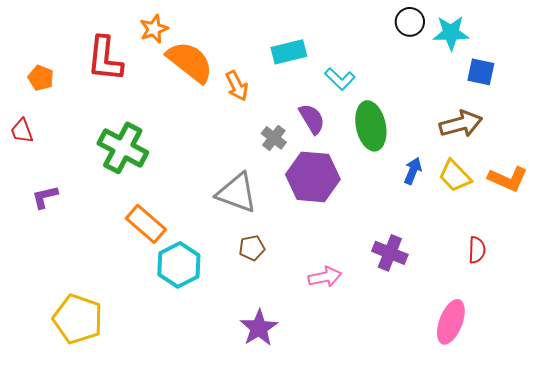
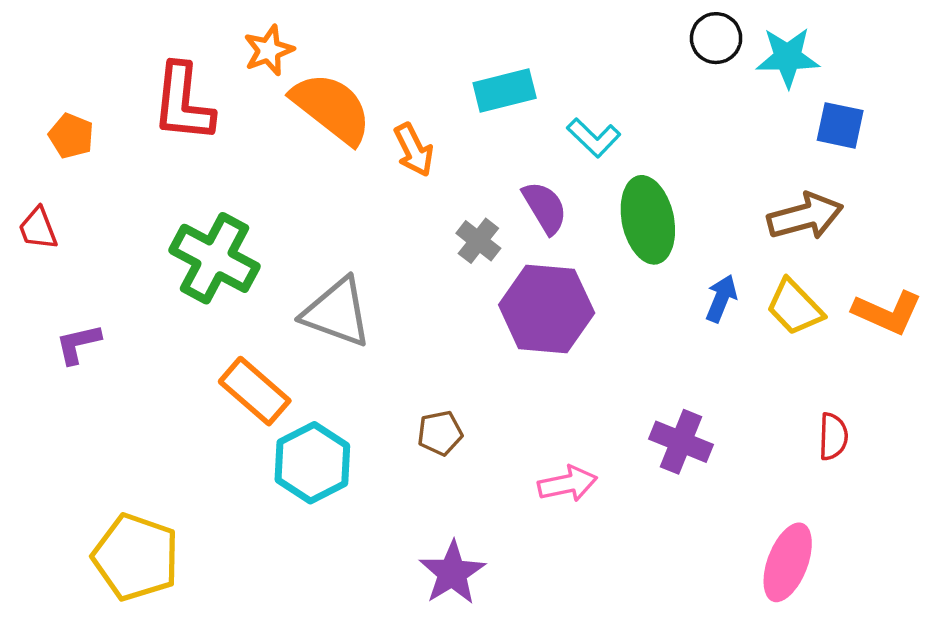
gray triangle: (237, 193) -> (337, 312), moved

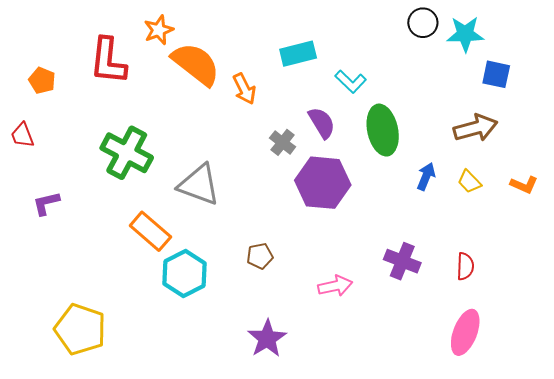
yellow trapezoid: (795, 307) -> (469, 182), size x0.7
orange L-shape: (887, 312) -> (524, 185), size x0.7
red semicircle: (833, 437) -> (465, 266), moved

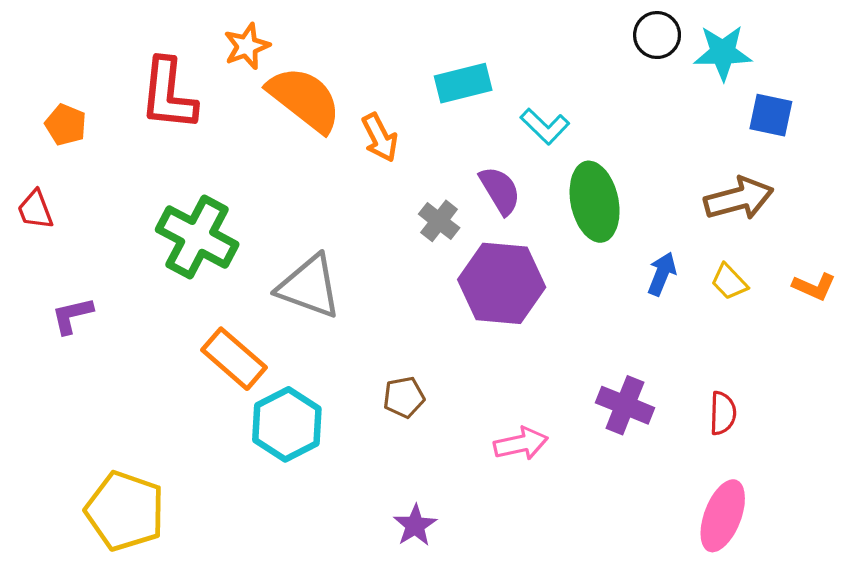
purple star: (267, 339) -> (415, 525), size x0.7

